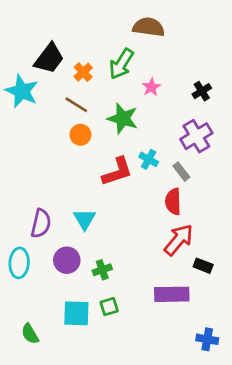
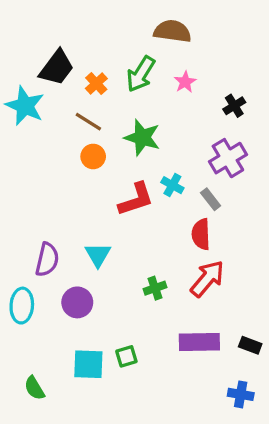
pink star: (151, 87) -> (185, 82), moved
black rectangle: (203, 266) -> (250, 345), moved
green cross: (102, 270) -> (155, 288), moved

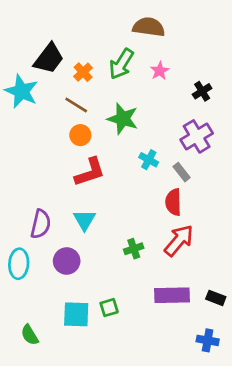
red L-shape: (136, 199) -> (90, 172), moved

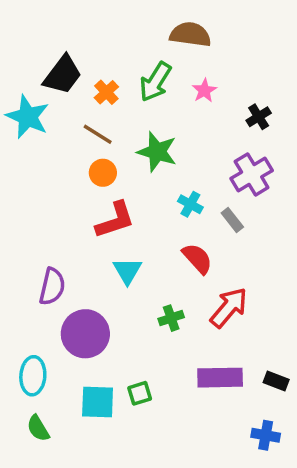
red semicircle: (173, 202) -> (197, 259), moved, turned 140
cyan triangle: (84, 220) -> (127, 271), moved
purple circle: (67, 261) -> (85, 334), size x1.4
cyan ellipse: (19, 264) -> (33, 376), moved

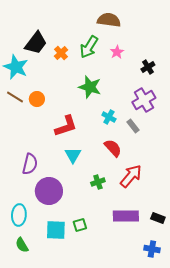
brown line: (98, 134) -> (15, 97), moved
orange circle: (103, 173) -> (37, 99), moved

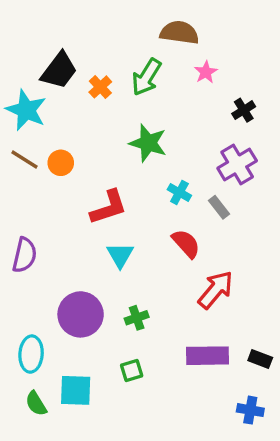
pink star: (117, 52) -> (206, 72), moved
purple semicircle: (30, 164) -> (24, 255), moved
green cross: (98, 182) -> (137, 318), moved
cyan square: (56, 230) -> (76, 390), moved

